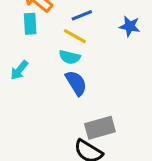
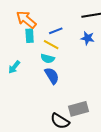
cyan rectangle: (30, 24) -> (30, 36), moved
gray rectangle: (100, 128) -> (79, 109), moved

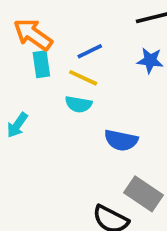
blue semicircle: (52, 76) -> (121, 140), moved, turned 138
gray rectangle: (79, 109) -> (144, 194), turned 54

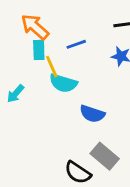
yellow line: (83, 78) -> (52, 67), moved, turned 35
cyan semicircle: (78, 104) -> (63, 83), size x1.4

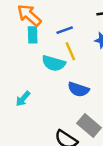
yellow line: (52, 67) -> (70, 51), moved
cyan arrow: (15, 94) -> (23, 99), moved

